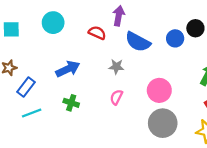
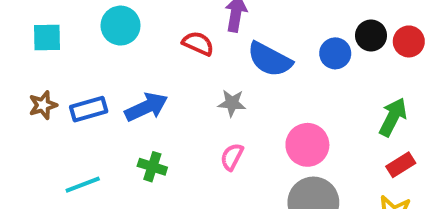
blue rectangle: (26, 87) -> (89, 109), moved, turned 36

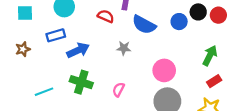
blue rectangle: (89, 109) -> (56, 35), moved
pink semicircle: (232, 157) -> (118, 90), moved
green cross: (152, 167) -> (81, 82), size x1.5

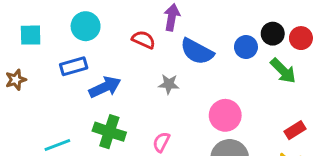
brown star: (23, 49) -> (16, 80), moved
green arrow: (210, 56) -> (283, 71), moved, turned 108

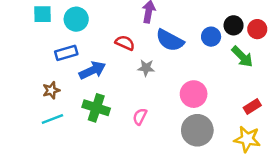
cyan square: (31, 35) -> (42, 14), moved
red semicircle: (143, 40) -> (125, 43), moved
brown star: (16, 80) -> (51, 90), moved

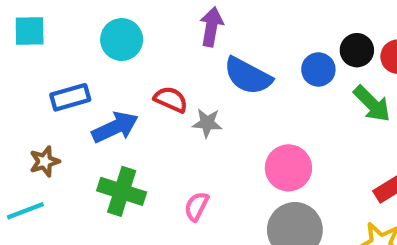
cyan circle: (76, 19) -> (122, 40), moved
red semicircle: (125, 43) -> (171, 99), moved
cyan line: (52, 119) -> (25, 211), moved

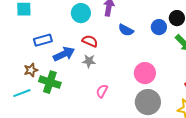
cyan circle: (122, 40) -> (81, 13), moved
blue semicircle: (248, 76) -> (126, 30), size x0.7
gray star: (207, 123) -> (89, 61), moved
green cross: (122, 191) -> (50, 82), moved

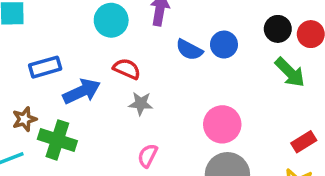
blue circle: (159, 27) -> (224, 45), moved
gray star: (89, 61) -> (141, 104), moved

